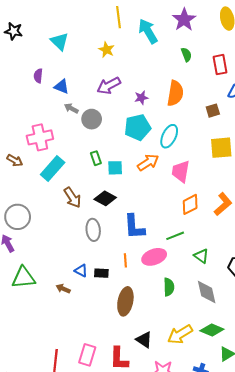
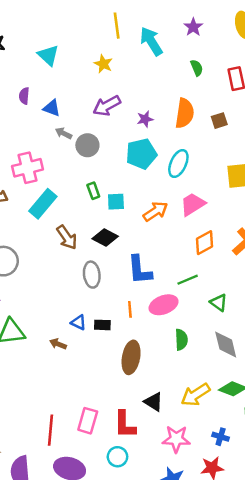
purple star: (184, 20) -> (193, 27), size x0.7
brown square: (213, 111) -> (219, 121), moved
orange arrow: (148, 162) -> (155, 211), moved
pink trapezoid: (181, 171) -> (193, 204), turned 50

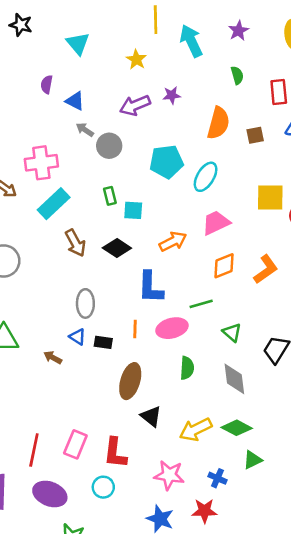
purple star: (145, 119) -> (172, 95), moved
orange arrow: (155, 211) -> (173, 241), moved
gray ellipse: (92, 275) -> (85, 303), moved
black triangle: (154, 402) -> (151, 416), moved

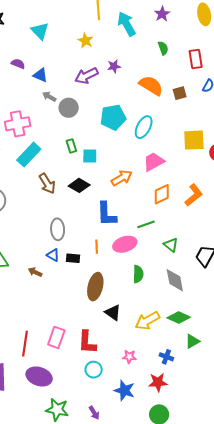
purple semicircle: (47, 84) -> (18, 64), turned 104
orange semicircle: (218, 123) -> (151, 85), turned -70
pink star: (169, 475) -> (129, 357), size x0.6
cyan circle: (103, 487) -> (94, 370), moved

